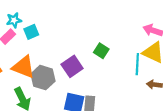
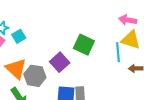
green square: (101, 51) -> (84, 45), size x1.5
orange triangle: (23, 67) -> (16, 69), turned 30

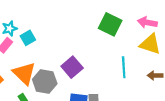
green square: (84, 45) -> (110, 24), moved
cyan line: (118, 52) -> (124, 67), moved

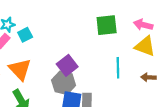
green square: (110, 24) -> (107, 25), turned -35
gray hexagon: (45, 81) -> (64, 83), moved

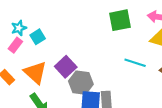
purple square: (67, 65) -> (66, 67), moved
cyan line: (118, 68) -> (135, 63), turned -66

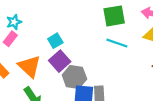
cyan square: (38, 37) -> (55, 41), moved
cyan line: (135, 63) -> (117, 43), moved

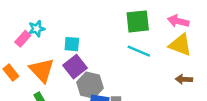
cyan star: (14, 22) -> (37, 29), moved
cyan square: (55, 41) -> (72, 44), turned 32

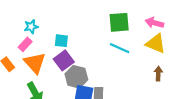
pink rectangle: (23, 39) -> (25, 44), moved
brown arrow: (184, 79) -> (158, 74), turned 88

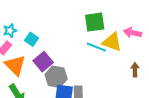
pink arrow: (154, 23) -> (133, 33), moved
cyan square: (61, 41) -> (32, 39), moved, turned 32
yellow triangle: (156, 44) -> (112, 42), moved

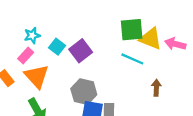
yellow triangle: (112, 42) -> (151, 39), moved
purple square: (43, 62) -> (81, 51), moved
brown arrow: (135, 70) -> (156, 88), moved

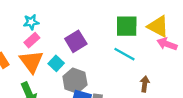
yellow triangle: (151, 39) -> (158, 26), moved
cyan square: (57, 47) -> (56, 63), moved
pink rectangle: (26, 55) -> (32, 40), moved

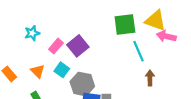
pink rectangle: (32, 40) -> (56, 46), moved
cyan line: (124, 54) -> (139, 51), moved, turned 45
orange triangle: (31, 62) -> (38, 71), size x0.6

